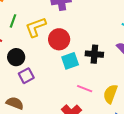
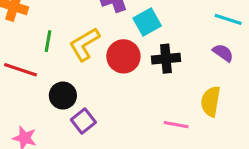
black cross: (94, 54) -> (166, 59), moved
cyan square: (70, 61) -> (147, 22), moved
yellow semicircle: (110, 94) -> (211, 101), moved

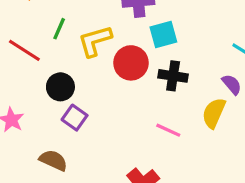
yellow semicircle: (211, 101) -> (214, 113), moved
purple square: (83, 121) -> (75, 118), turned -30
pink line: (176, 125) -> (168, 130), moved

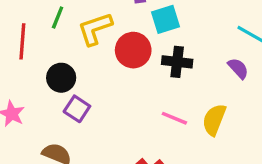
red line: (24, 50) -> (22, 41), turned 64
yellow semicircle: (214, 113) -> (214, 120), moved

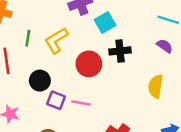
red circle: (133, 50) -> (89, 64), moved
pink line: (174, 118) -> (81, 103), moved

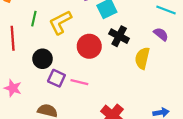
black cross: (120, 51) -> (119, 36), turned 30
yellow semicircle: (156, 86) -> (142, 58), moved

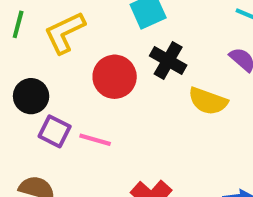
yellow semicircle: (142, 58) -> (208, 101), turned -85

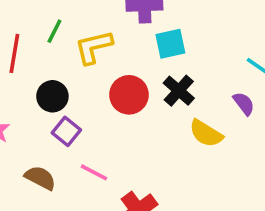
pink line: (95, 140) -> (94, 172), moved

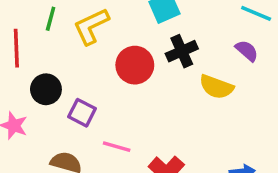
black cross: (179, 91) -> (182, 51), turned 36
black circle: (52, 96) -> (46, 89), moved

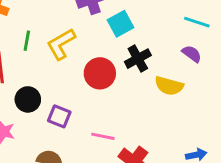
pink line: (117, 147) -> (103, 136), moved

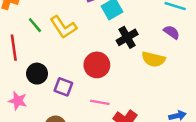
green line: (27, 41) -> (35, 25), turned -49
yellow L-shape: (61, 44) -> (63, 27), turned -92
red circle: (100, 73) -> (97, 65), moved

